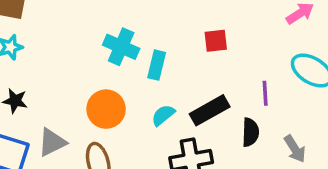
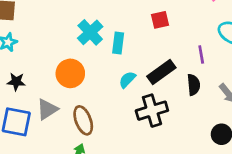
cyan cross: (121, 47) -> (90, 32), turned 30
orange circle: (106, 109) -> (70, 73), moved

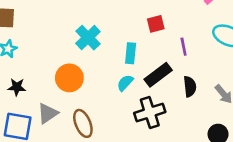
cyan rectangle: (118, 43) -> (131, 53), moved
purple line: (201, 54) -> (184, 47), moved

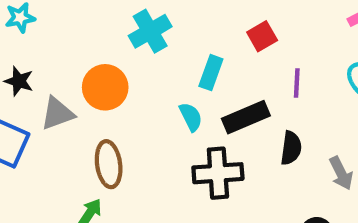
red square: (156, 24) -> (262, 36), turned -30
cyan semicircle: (125, 83) -> (191, 117), turned 96
gray triangle: (48, 113) -> (57, 113), moved

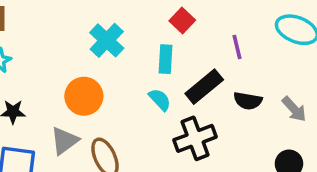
red square: (262, 36) -> (182, 20), moved
gray triangle: (57, 113) -> (65, 141), moved
black semicircle: (291, 148) -> (248, 101), turned 108

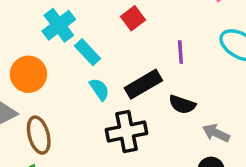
cyan rectangle: (165, 59) -> (88, 52), moved, turned -56
gray arrow: (294, 109) -> (216, 133), moved, turned 148

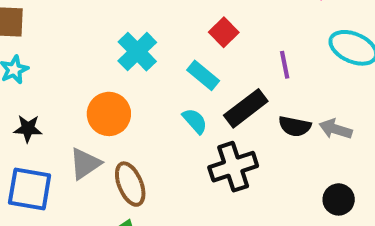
cyan rectangle: (88, 52) -> (203, 75), moved
gray arrow: (216, 133) -> (336, 129), moved

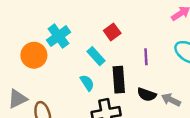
black rectangle: (246, 108) -> (119, 80), turned -65
orange circle: (109, 114) -> (34, 55), moved

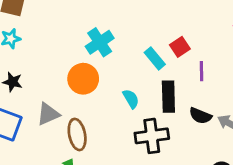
red square: (112, 32) -> (180, 47), moved
orange circle: (34, 55) -> (83, 79), moved
cyan rectangle: (96, 56) -> (155, 58), moved

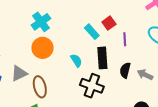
cyan cross: (100, 42) -> (41, 22), moved
black semicircle: (200, 116) -> (125, 70), turned 84
black cross: (152, 136) -> (92, 86), turned 30

